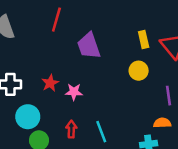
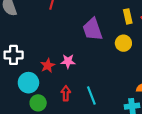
purple trapezoid: (89, 46) -> (92, 29), moved
red star: (50, 83) -> (48, 66), moved

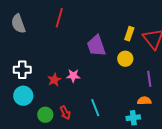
yellow rectangle: (128, 16) -> (129, 34), turned 32
cyan circle: (28, 83) -> (23, 96), moved
red arrow: (66, 93) -> (65, 113), moved, turned 152

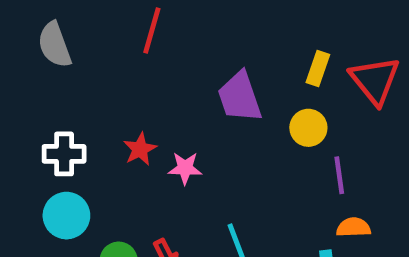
purple line: (149, 79) -> (339, 175), moved
red star: (54, 80) -> (140, 149), moved

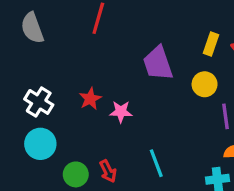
white cross: (64, 154) -> (39, 102), turned 32

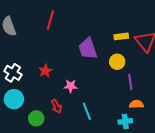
yellow rectangle: (211, 44) -> (121, 36), turned 64
pink star: (121, 112) -> (71, 86), moved
red arrow: (108, 171) -> (56, 106), moved

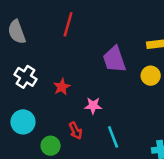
white cross: (13, 73) -> (26, 77), moved

